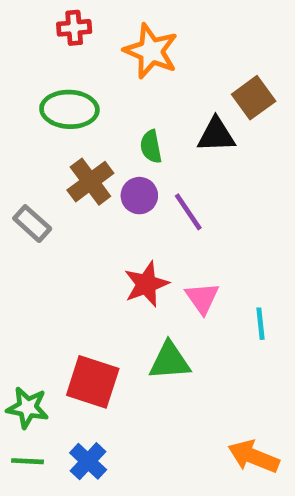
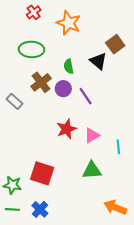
red cross: (74, 28) -> (34, 12), turned -32
black triangle: (216, 135) -> (98, 61), turned 42
pink triangle: (202, 298) -> (92, 135), turned 35
green triangle: (170, 361) -> (92, 170), moved

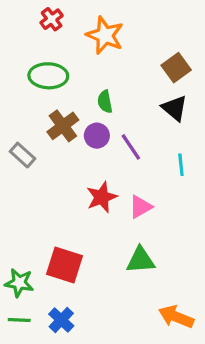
black triangle: (98, 61) -> (174, 108), moved
cyan line: (118, 147) -> (181, 165), moved

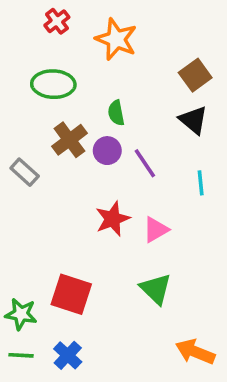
green triangle: (141, 260) -> (156, 289), turned 48

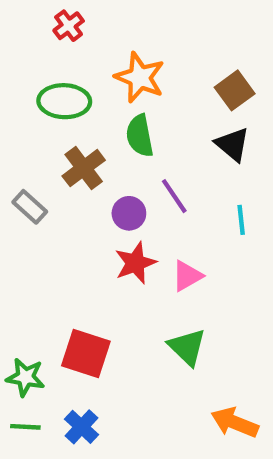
orange star: (116, 39) -> (140, 77), moved
green semicircle: (116, 113) -> (140, 136), size x1.4
purple circle: (107, 151) -> (129, 213), moved

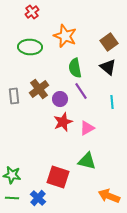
green semicircle: (140, 136) -> (75, 68), moved
brown cross: (84, 168) -> (39, 89), moved
gray rectangle: (30, 207) -> (14, 96), turned 42
green triangle: (187, 347) -> (87, 161), turned -30
red square: (86, 354) -> (58, 177), moved

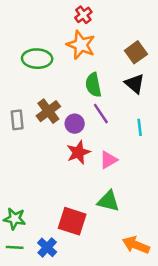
red cross: (32, 12) -> (83, 15), moved

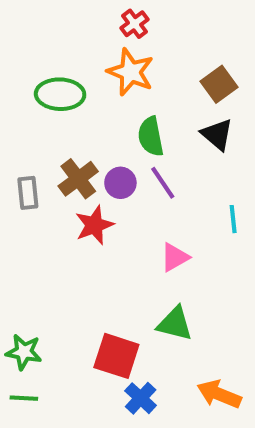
purple circle: (75, 124) -> (120, 183), moved
cyan line: (140, 127) -> (233, 219), moved
red star: (78, 152) -> (94, 225), moved
blue cross: (47, 247) -> (141, 398), moved

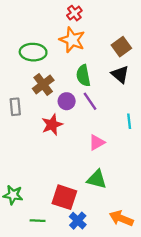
brown cross: (78, 179) -> (43, 84), moved
green line: (24, 398) -> (38, 221), moved

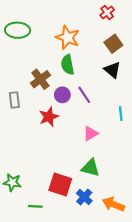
red cross: (74, 13) -> (107, 12), moved
green ellipse: (33, 52) -> (18, 30), moved
green semicircle: (83, 76) -> (68, 65), moved
blue cross: (78, 221) -> (84, 197), moved

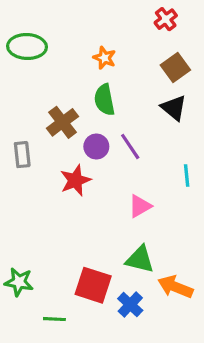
orange star: (68, 38) -> (104, 58), size x0.6
orange arrow: (113, 204) -> (175, 287), moved

